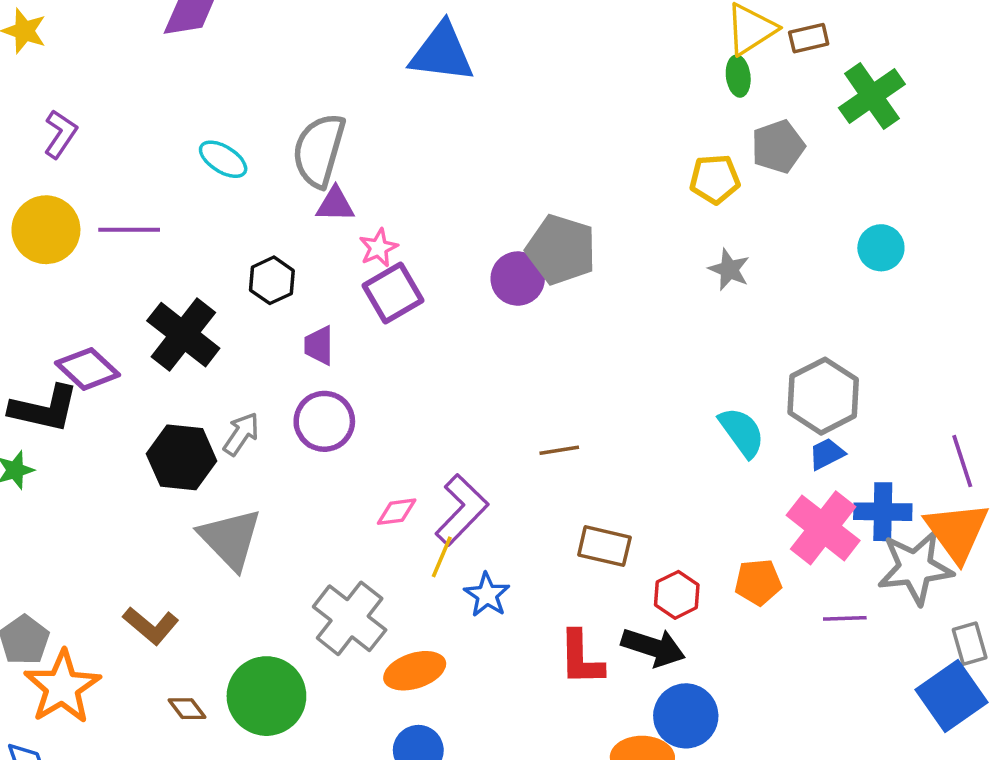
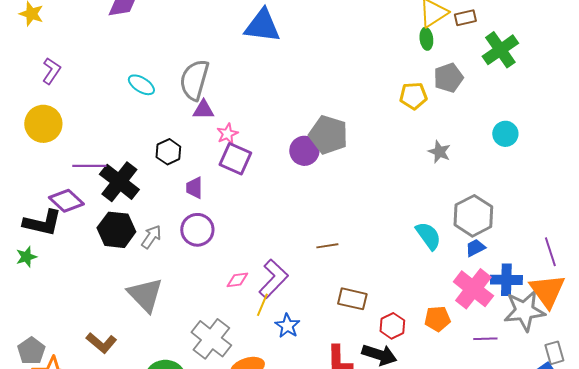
purple line: (129, 230) -> (89, 166), moved
gray star: (729, 269) -> (439, 152), moved
purple square: (393, 293) -> (235, 159), turned -36
black hexagon: (182, 457) -> (116, 230), moved

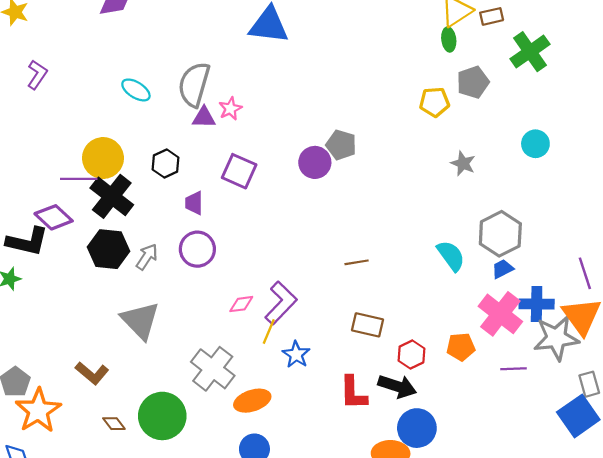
yellow circle: (43, 124) -> (103, 158), moved
pink star: (227, 134) -> (230, 109), moved
gray pentagon: (328, 135) -> (341, 145), size x0.7
brown line: (327, 246) -> (357, 262), moved

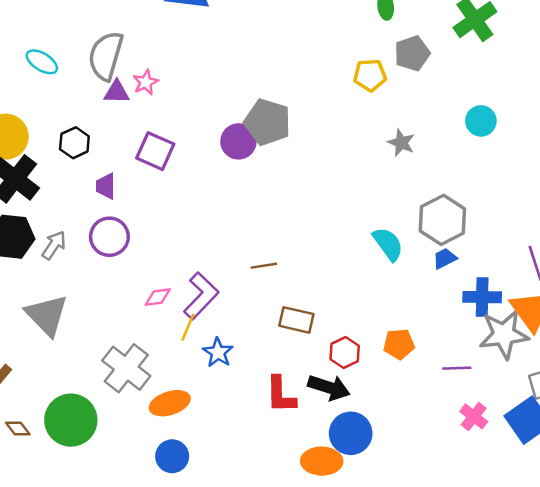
gray pentagon: (341, 145) -> (267, 122), size x1.4
brown line: (357, 262) -> (264, 266), moved
pink cross: (500, 314) -> (474, 416), moved, size x0.6

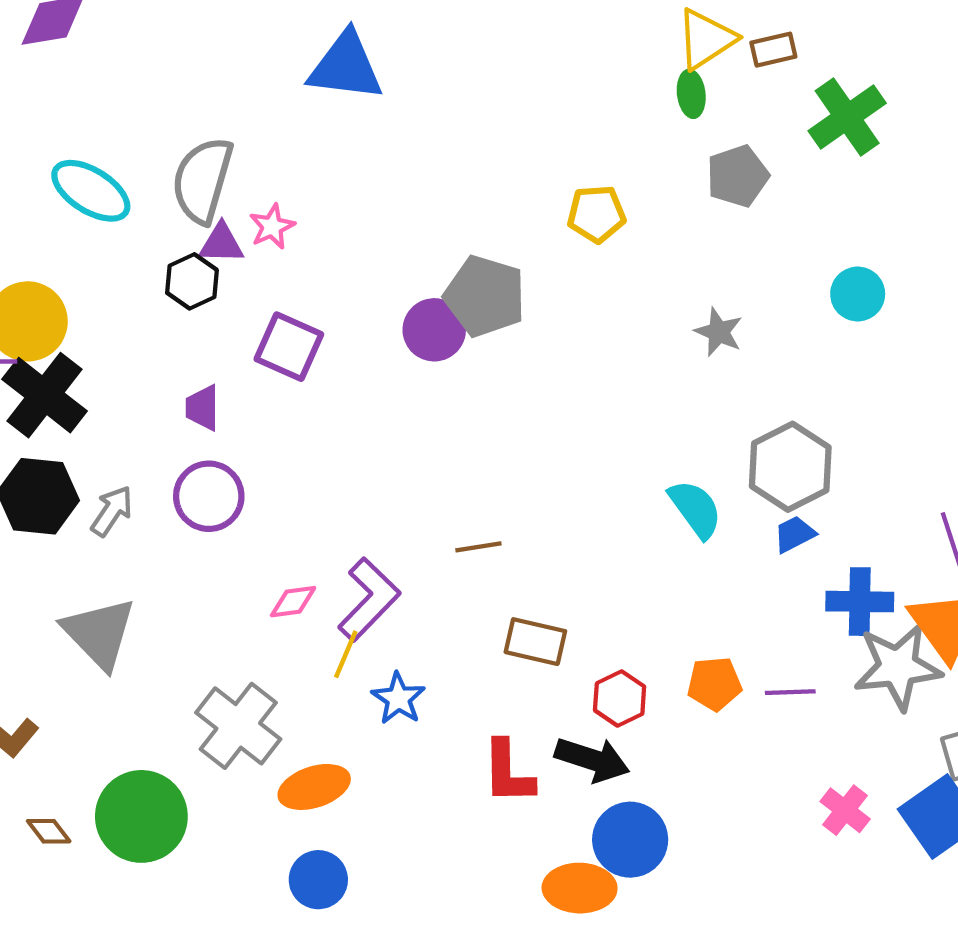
cyan ellipse: (42, 62) -> (91, 191), size x1.4
yellow pentagon: (370, 75) -> (596, 214), moved
black hexagon: (74, 143) -> (192, 281), moved
purple line: (457, 368) -> (790, 692), moved

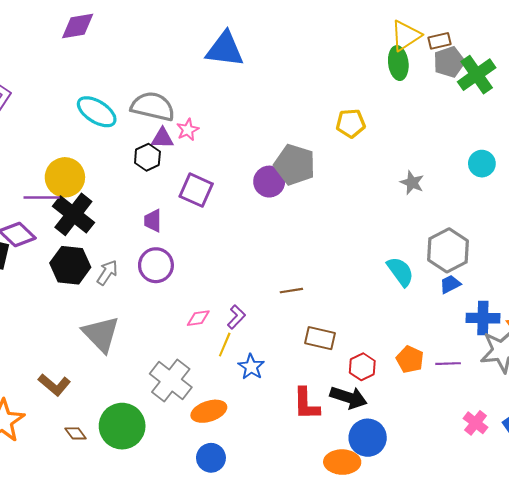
green ellipse: (691, 94) -> (398, 63), size x1.4
gray pentagon: (738, 176) -> (449, 62), moved
gray semicircle: (202, 180) -> (153, 106), turned 87
purple L-shape: (369, 599) -> (236, 317), size x0.6
orange pentagon: (714, 684) -> (410, 359), turned 30

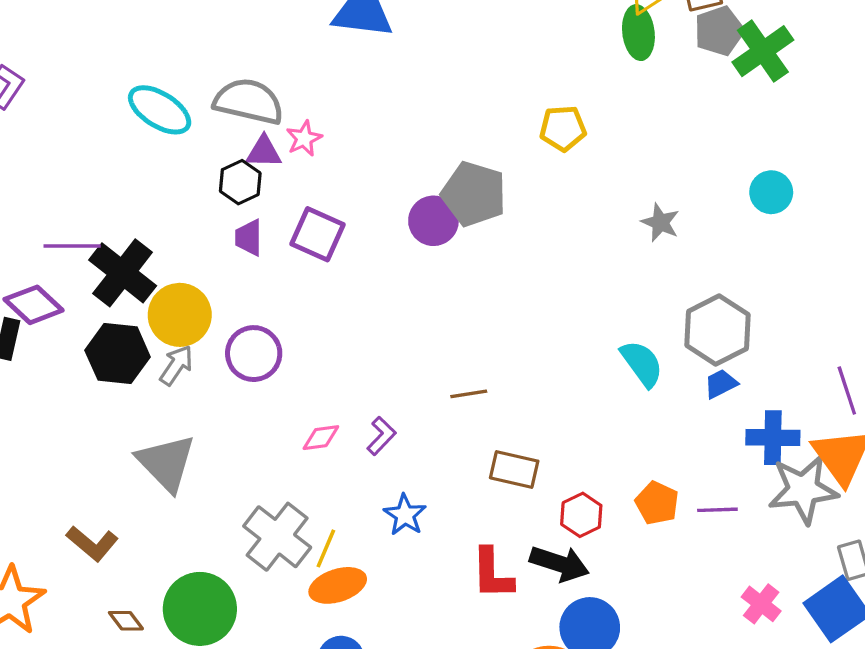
yellow circle: (65, 177) -> (180, 315), moved
purple trapezoid: (153, 221) -> (249, 238), moved
yellow line: (225, 345) -> (326, 548), moved

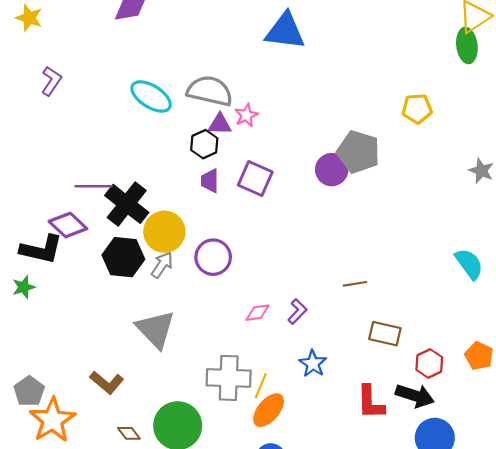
gray cross: (277, 537) -> (229, 378), turned -36
orange ellipse: (338, 585) -> (269, 410), turned -32

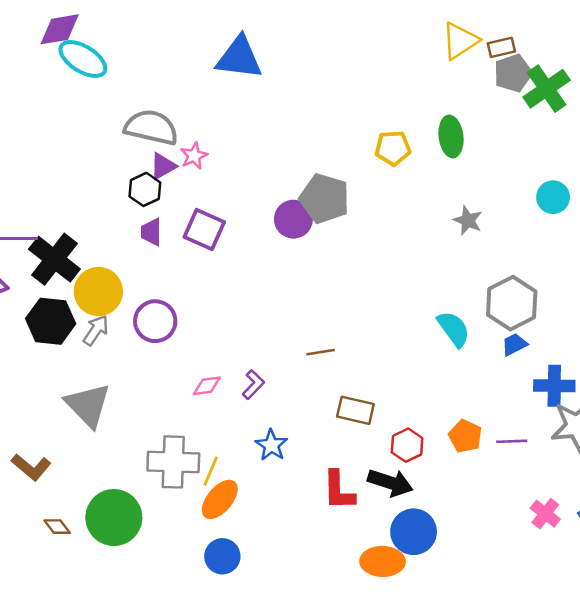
green ellipse: (467, 45) -> (451, 136), moved
cyan ellipse: (151, 96) -> (83, 59), moved
purple triangle: (220, 124) -> (163, 166), turned -30

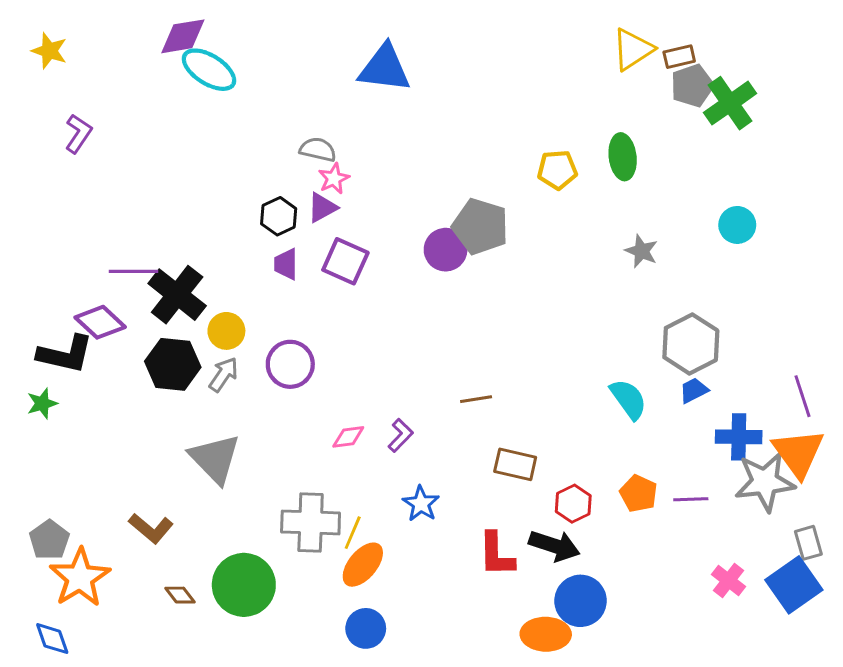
gray semicircle: (151, 127) -> (318, 149), moved, size x0.6
purple triangle: (163, 166) -> (322, 208), moved
yellow circle: (98, 291) -> (226, 331), size x0.7
cyan semicircle: (454, 329) -> (628, 399), moved

